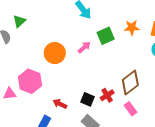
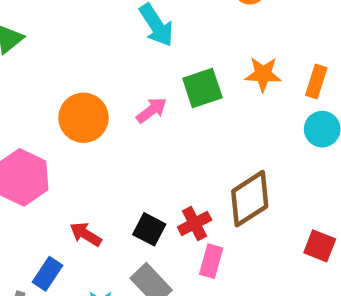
pink rectangle: (131, 109) -> (211, 261), moved, turned 48

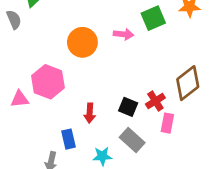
pink arrow: (152, 110) -> (123, 34), turned 48
red arrow: (86, 234) -> (90, 113), turned -114
blue rectangle: (47, 274) -> (68, 139), turned -42

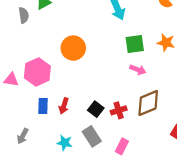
pink arrow: (123, 34) -> (138, 70), moved
pink rectangle: (167, 123) -> (122, 146), moved
blue rectangle: (68, 139) -> (43, 106), moved

